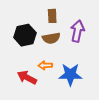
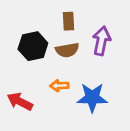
red arrow: (27, 78) -> (20, 101), moved

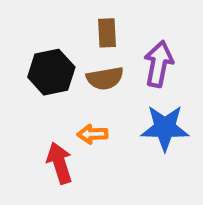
blue star: (92, 98) -> (165, 128), moved
red arrow: (20, 101) -> (60, 163), moved, turned 45

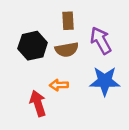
purple arrow: (159, 64) -> (101, 40), turned -40

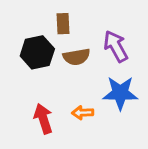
brown rectangle: (68, 21) -> (63, 24), moved
orange arrow: (59, 85) -> (83, 113), moved

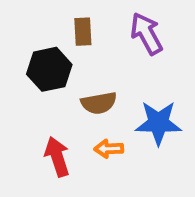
purple arrow: (116, 46) -> (146, 34), moved
brown semicircle: (77, 57) -> (99, 103), moved

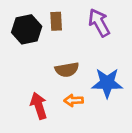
black hexagon: (49, 69) -> (27, 29), moved

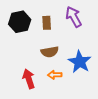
brown rectangle: (56, 21) -> (47, 23), moved
blue star: (107, 83) -> (80, 62), turned 30

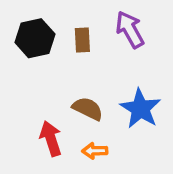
brown semicircle: (50, 52) -> (88, 109), moved, turned -144
orange arrow: (55, 75) -> (95, 151), moved

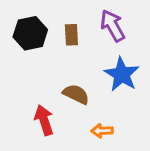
blue star: (140, 109) -> (122, 74), moved
orange arrow: (95, 151) -> (102, 131), moved

